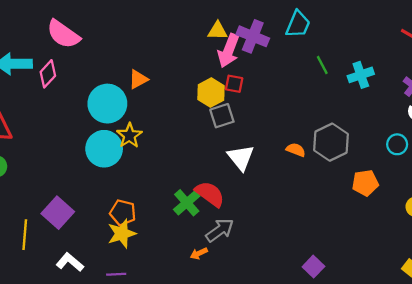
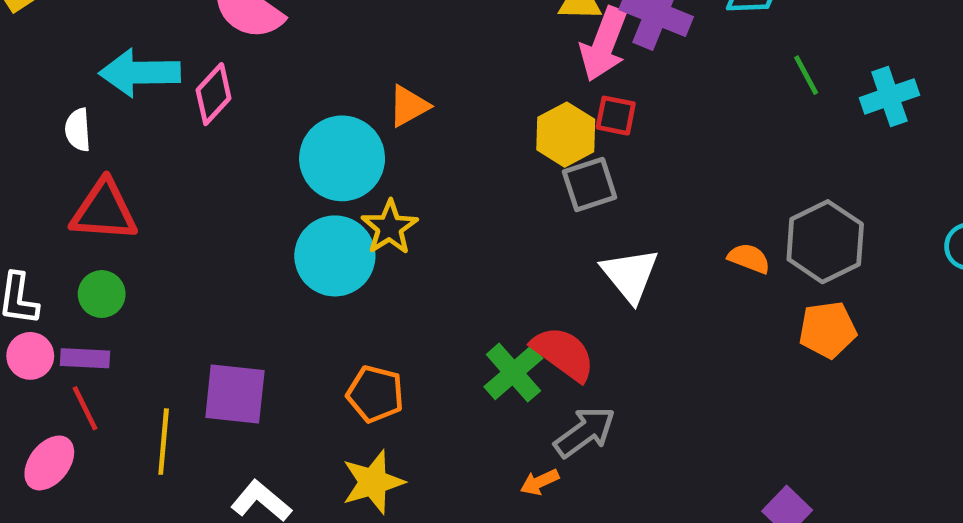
orange pentagon: (365, 183) -> (828, 330), moved
purple square: (58, 213) -> (235, 394), turned -36
yellow star: (122, 234) -> (373, 482), moved

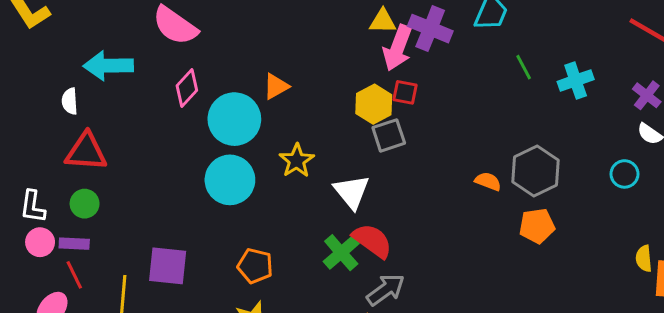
pink diamond: (214, 94) -> (187, 88), moved
yellow star: (390, 227) -> (297, 161), moved
white triangle: (630, 275) -> (352, 192), moved

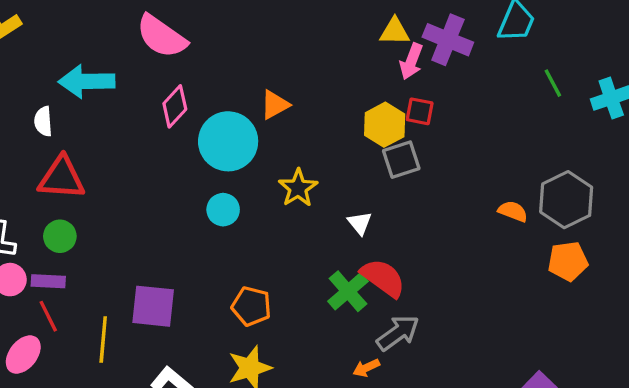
pink arrow: (398, 48) -> (411, 61), size x0.7
cyan circle: (230, 180) -> (223, 210), size x0.6
white triangle: (352, 192) -> (360, 223), size x0.6

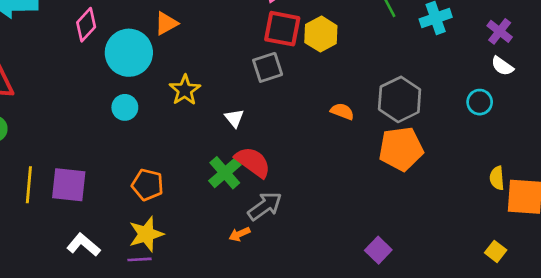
red square: (420, 111) -> (282, 29), size x1.6
yellow hexagon: (385, 125) -> (321, 34), moved
orange semicircle: (513, 211) -> (342, 111), moved
orange pentagon: (568, 261) -> (401, 149), size x1.4
yellow line: (103, 340) -> (29, 185), moved

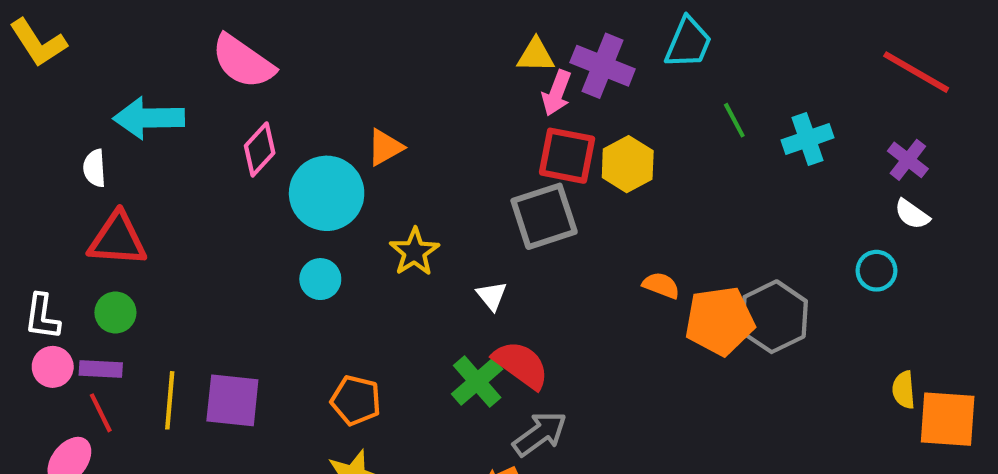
gray square: (268, 67) -> (544, 216), size x1.4
gray hexagon: (400, 99) -> (774, 317), moved
orange pentagon: (401, 149) -> (720, 321), moved

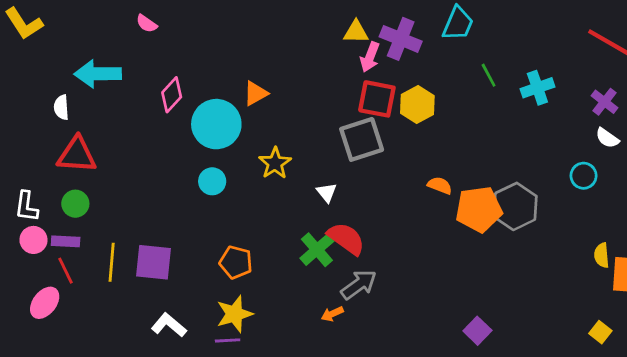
pink semicircle: (243, 62) -> (147, 24), moved, size x0.5

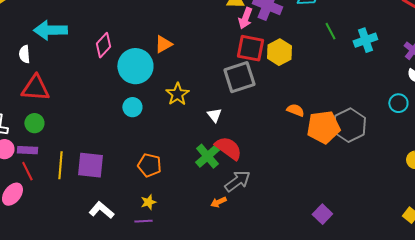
yellow star: (235, 314) -> (148, 202), size x0.6

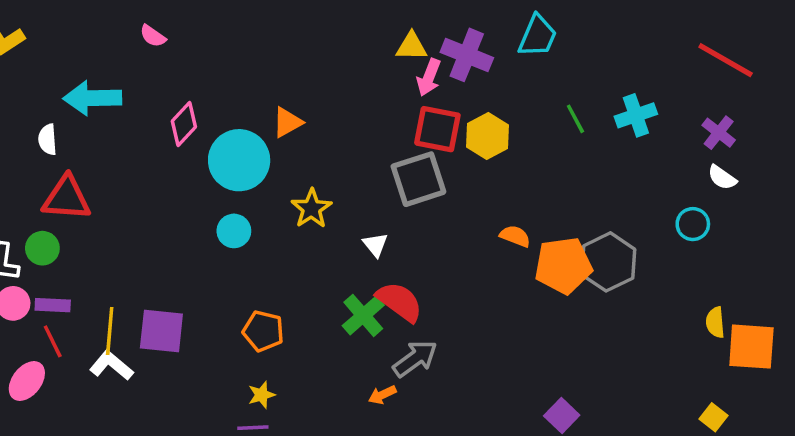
green line: (330, 31) -> (575, 119), moved
green circle: (34, 123) -> (42, 248), moved
white L-shape: (101, 210) -> (111, 365), moved

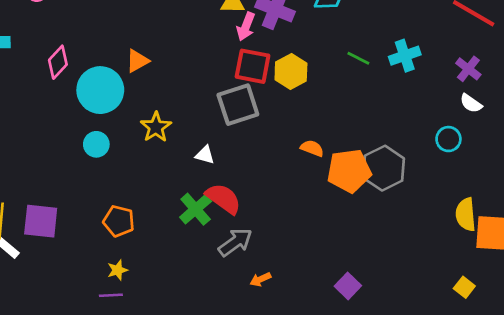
green line: (575, 119) -> (358, 58), turned -35
white triangle: (375, 245) -> (205, 155), turned -36
yellow semicircle: (715, 322) -> (466, 214), size x1.4
orange arrow: (382, 395) -> (260, 279), moved

